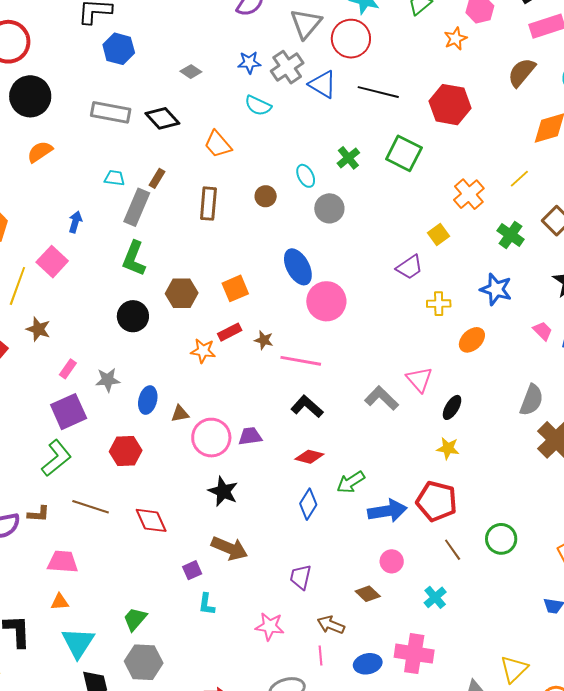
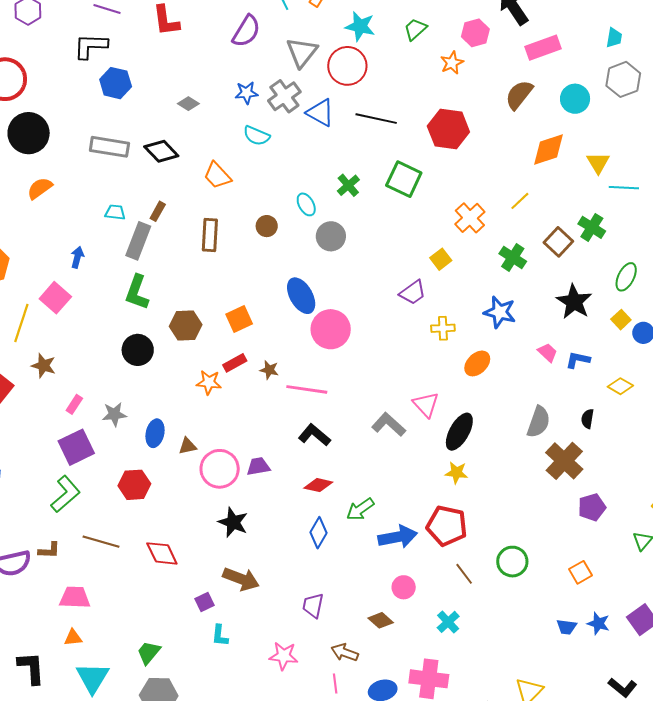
black ellipse: (452, 407) -> (459, 432), size x1.5

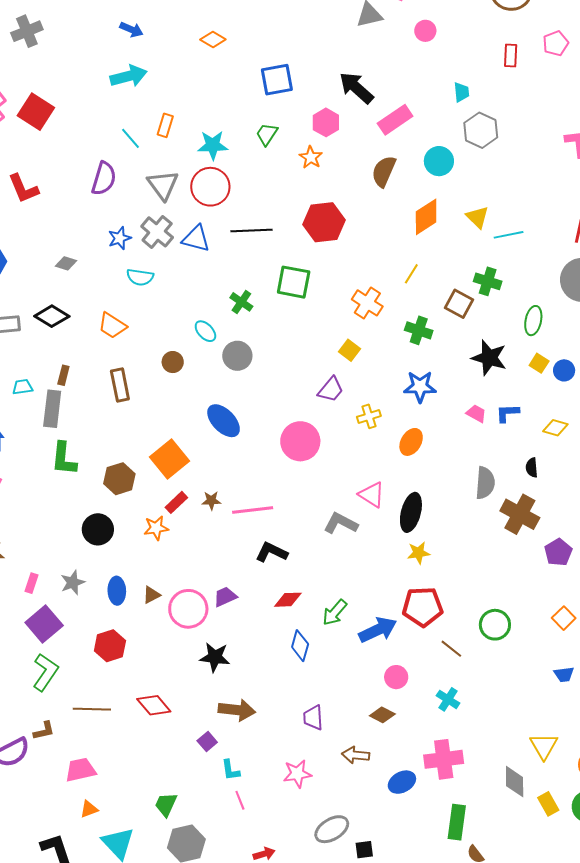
orange square: (239, 319) -> (169, 459), size x1.4
pink circle: (331, 329) -> (300, 441), moved
black circle: (138, 350) -> (98, 529), moved
pink line: (335, 683) -> (240, 800), moved

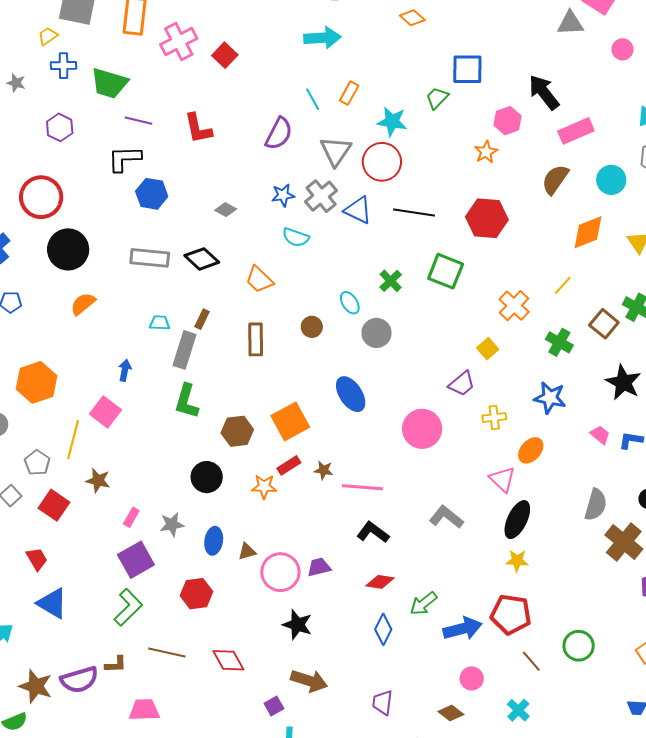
red square: (36, 112) -> (225, 55), size x0.7
green trapezoid: (267, 134) -> (437, 98), moved
pink triangle: (372, 495) -> (502, 479), moved

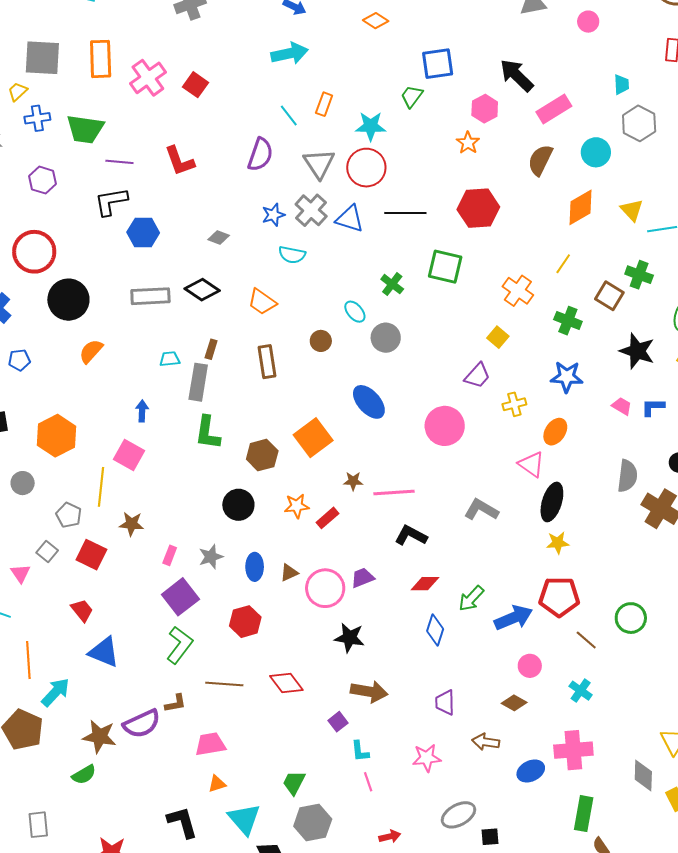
red rectangle: (289, 465) -> (328, 518), moved

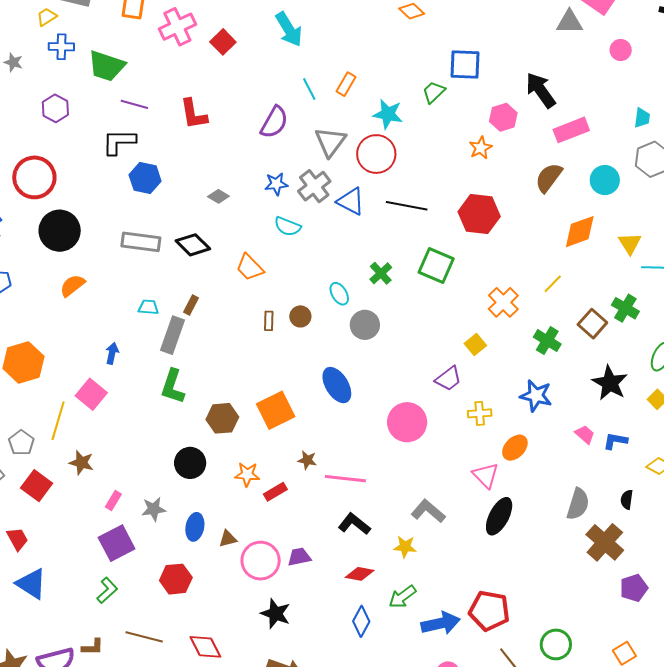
cyan arrow: (290, 53) -> (289, 29), moved, turned 60
brown rectangle: (267, 362) -> (269, 321), moved, size x0.6
yellow star: (558, 543) -> (405, 547), moved
green L-shape: (180, 645) -> (107, 590), size x0.7

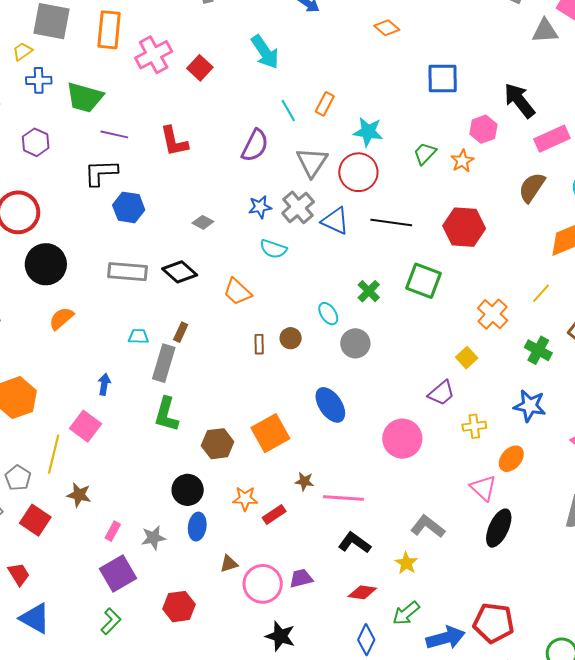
green trapezoid: (434, 92) -> (425, 153), moved
blue ellipse: (195, 527) -> (197, 527), moved
yellow star: (405, 547) -> (406, 563), turned 30

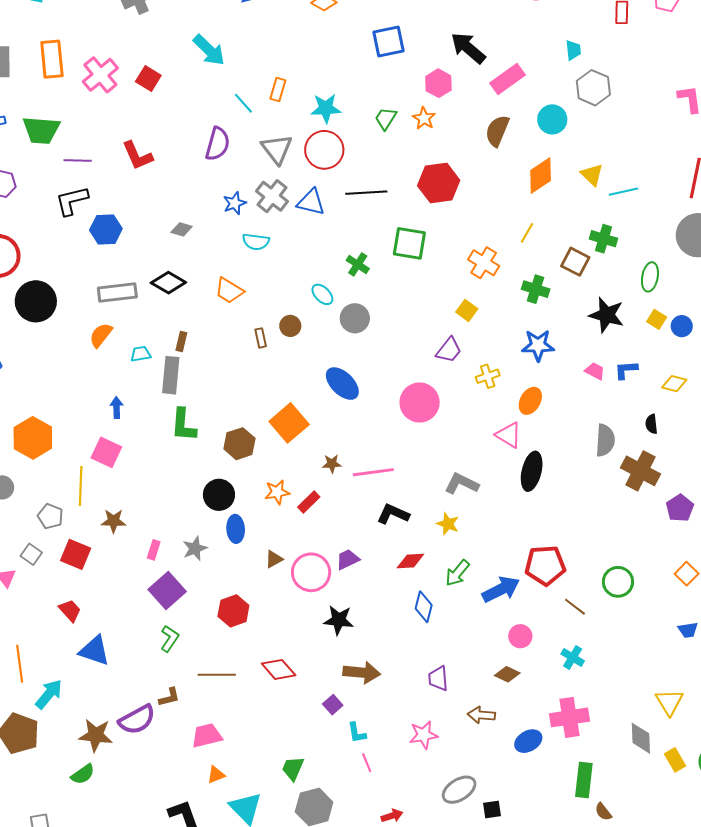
orange semicircle: (61, 318) -> (101, 335), moved

